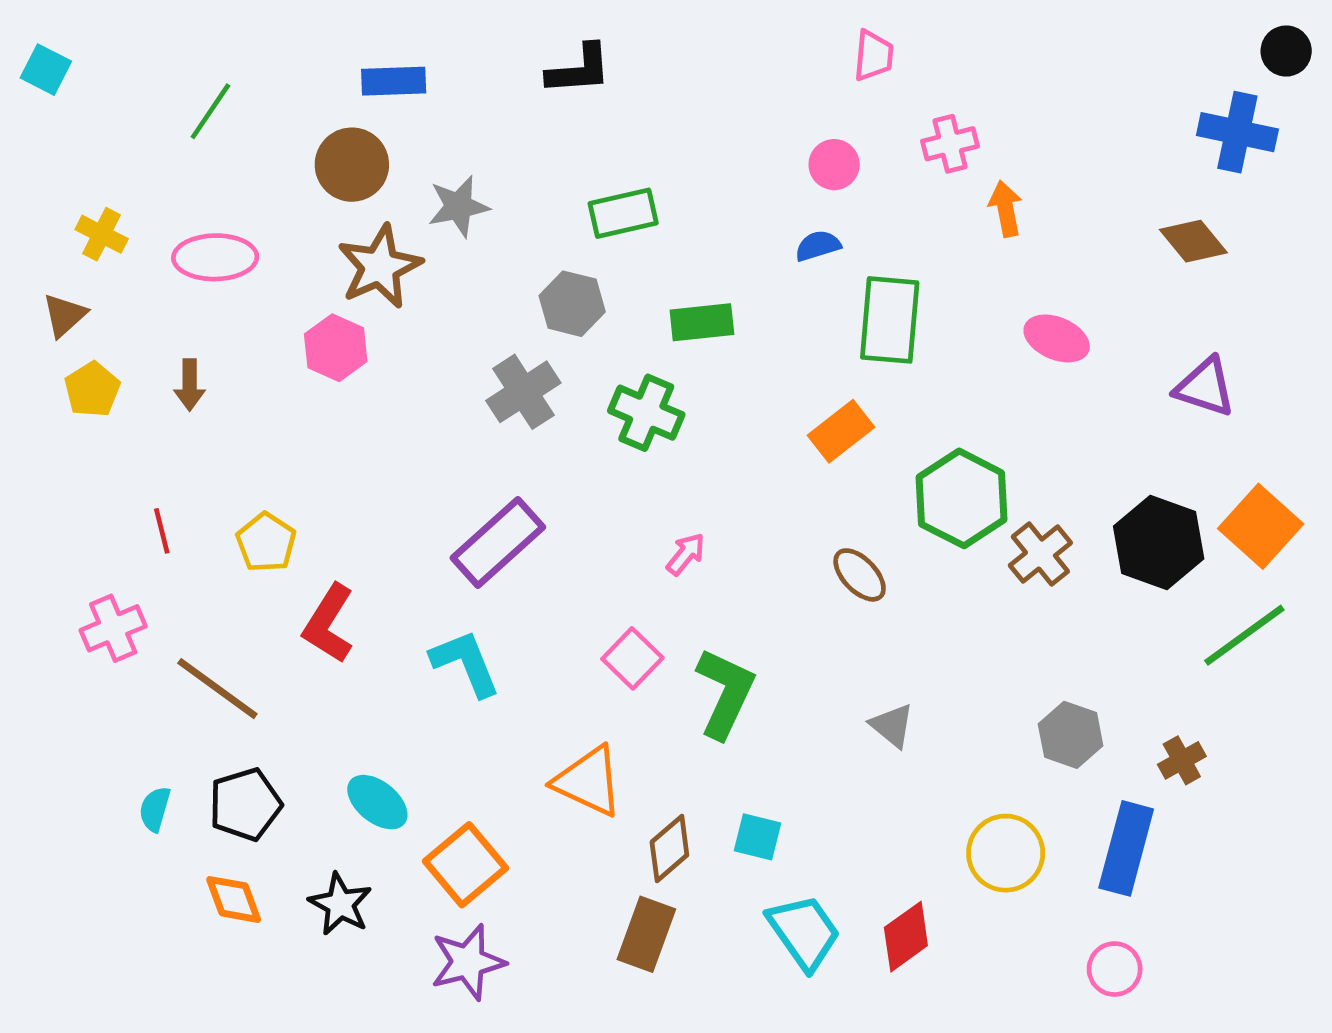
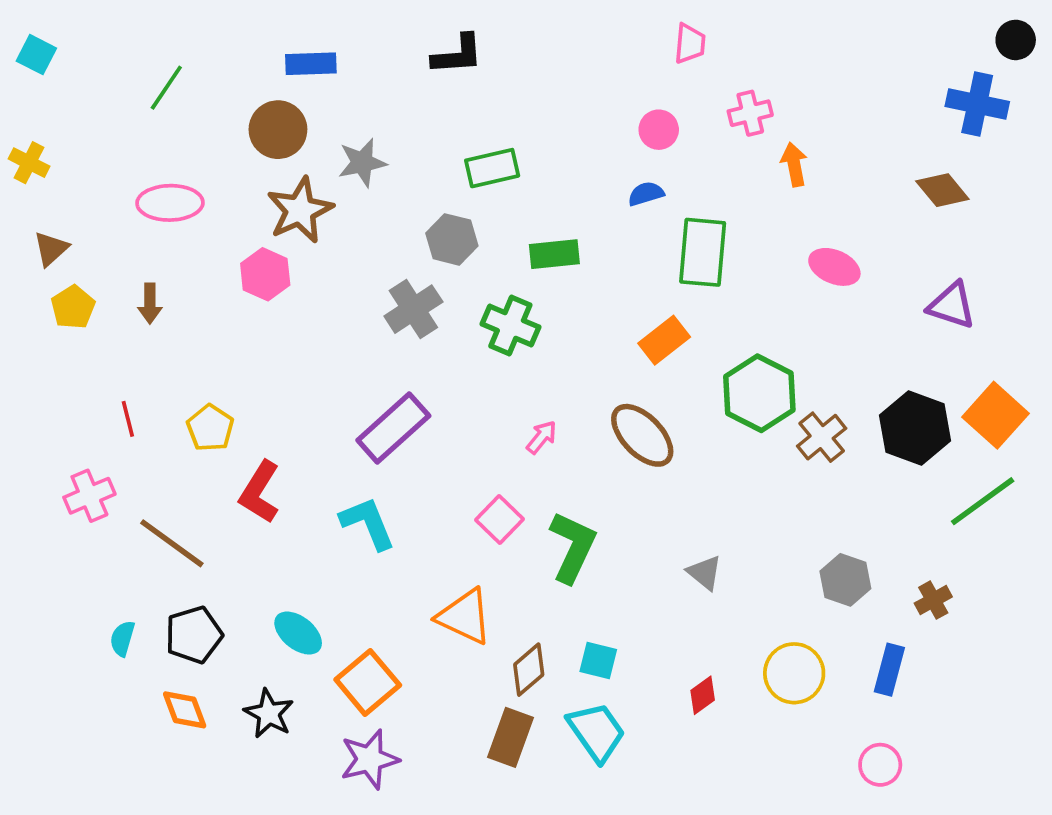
yellow cross: (102, 234) -> (29, 163), moved
brown ellipse: (860, 575) -> (642, 435), moved, size x1.5
blue rectangle: (1126, 848) -> (889, 670), size x0.7
cyan trapezoid: (804, 932) -> (596, 732), moved
red diamond: (906, 937) -> (703, 695), moved, size x0.7

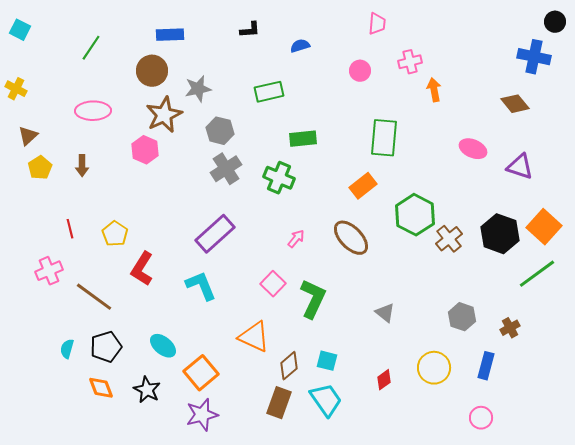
black L-shape: (457, 55) -> (250, 30), size x0.7
blue semicircle: (646, 194) -> (300, 46), moved
gray hexagon: (452, 239) -> (220, 131), moved
pink ellipse: (834, 267) -> (473, 149), moved

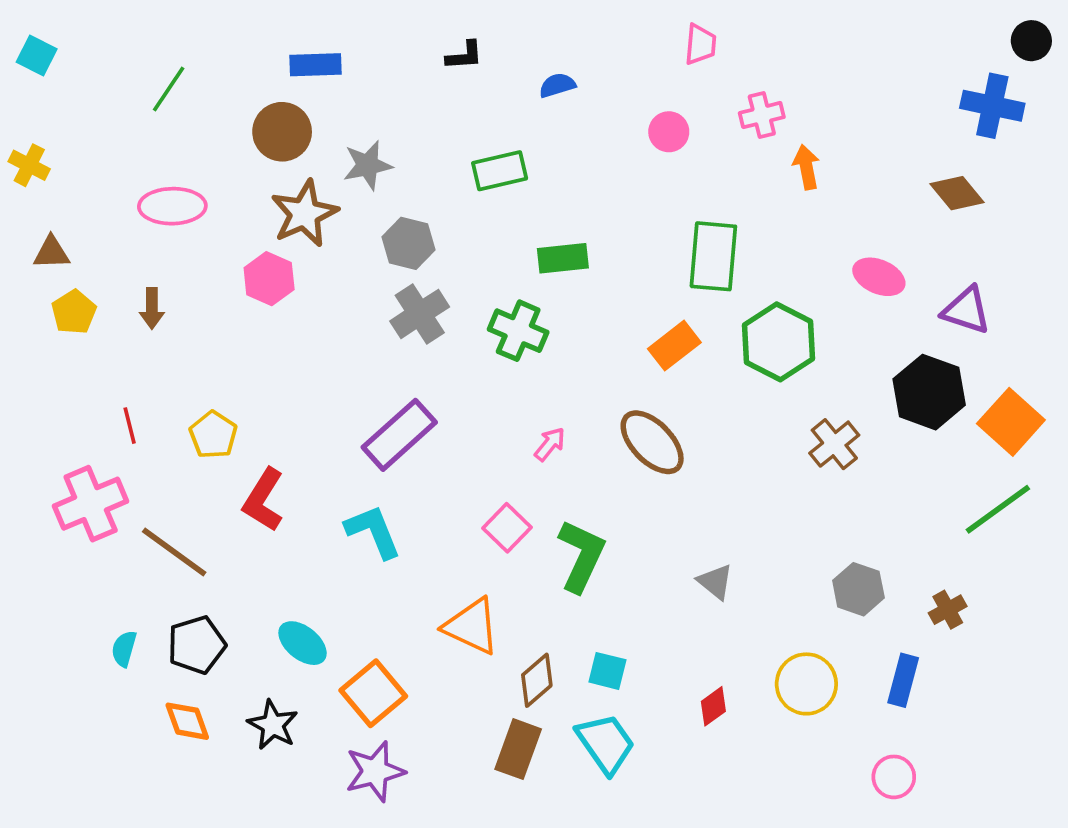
brown triangle: (28, 136) -> (52, 253), turned 40
green hexagon: (415, 215) -> (778, 342), moved
black hexagon: (500, 234) -> (929, 392), moved
pink cross: (49, 271) -> (91, 504), size x1.4

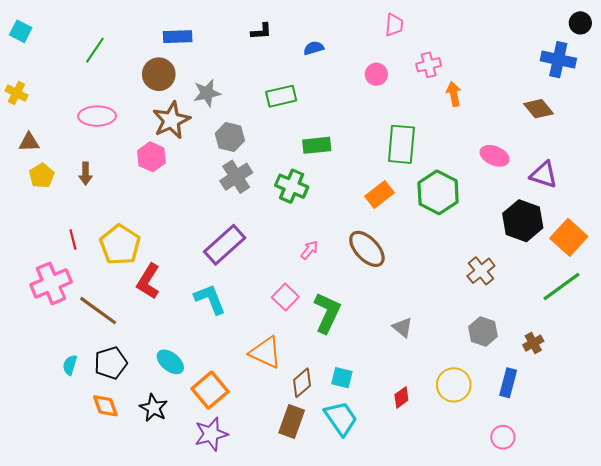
yellow pentagon: (213, 435) -> (120, 245), size x1.5
brown cross: (834, 444) -> (481, 271), moved

